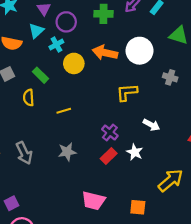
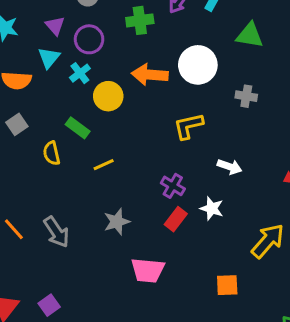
green rectangle: (40, 75) -> (78, 128), moved
pink trapezoid: (93, 201) -> (148, 270), moved

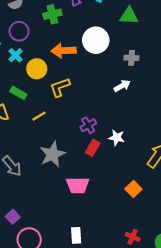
yellow L-shape: (188, 126) -> (60, 87), moved
white arrow: (230, 167) -> (122, 86), moved, turned -42
purple cross: (173, 186) -> (88, 125), turned 35
gray star: (117, 222) -> (53, 154), size x1.4
orange square: (227, 285) -> (133, 189), turned -35

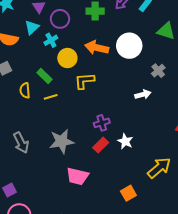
gray cross: (131, 58) -> (158, 71), turned 32
yellow line: (39, 116) -> (51, 97), moved

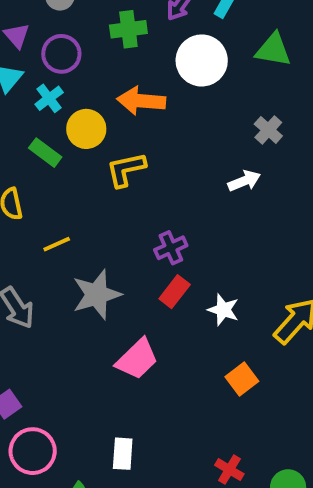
white circle: (129, 46) -> (202, 60), moved
green rectangle: (44, 76) -> (45, 153), moved
yellow line: (51, 97) -> (57, 244), moved
white star: (125, 141) -> (223, 310), moved
pink trapezoid: (77, 176) -> (137, 359), turned -50

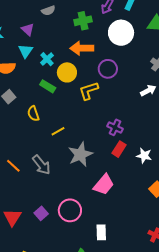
purple circle: (61, 54) -> (108, 69), moved
orange arrow: (141, 101) -> (82, 48), moved
purple cross: (171, 248) -> (115, 127), turned -35
pink circle: (33, 451) -> (70, 210), moved

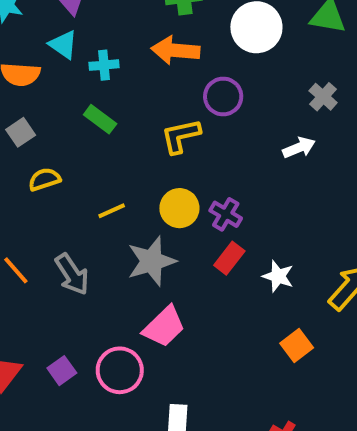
cyan triangle: (26, 51) -> (63, 45), turned -35
cyan cross: (47, 59) -> (104, 65), turned 32
yellow circle: (67, 72) -> (179, 208), moved
yellow semicircle: (33, 114) -> (44, 179), moved, turned 84
pink trapezoid: (104, 184) -> (164, 327), moved

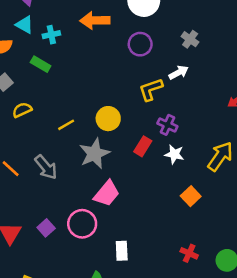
purple circle: (223, 97) -> (140, 44), moved
green rectangle: (100, 119) -> (41, 64), moved
yellow L-shape: (181, 136) -> (151, 89), moved
purple cross: (226, 214) -> (167, 125), moved

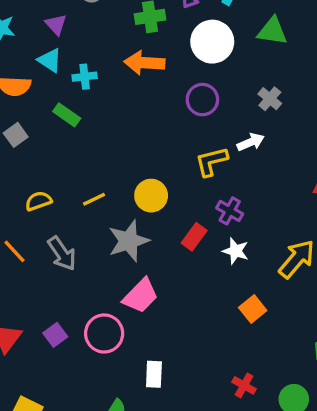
yellow semicircle: (22, 110) -> (38, 201), moved

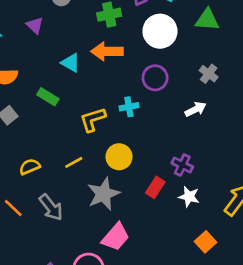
cyan triangle: (50, 60) -> (71, 63), moved
cyan cross: (85, 77) -> (129, 107), moved
yellow L-shape: (211, 161) -> (93, 120), moved

